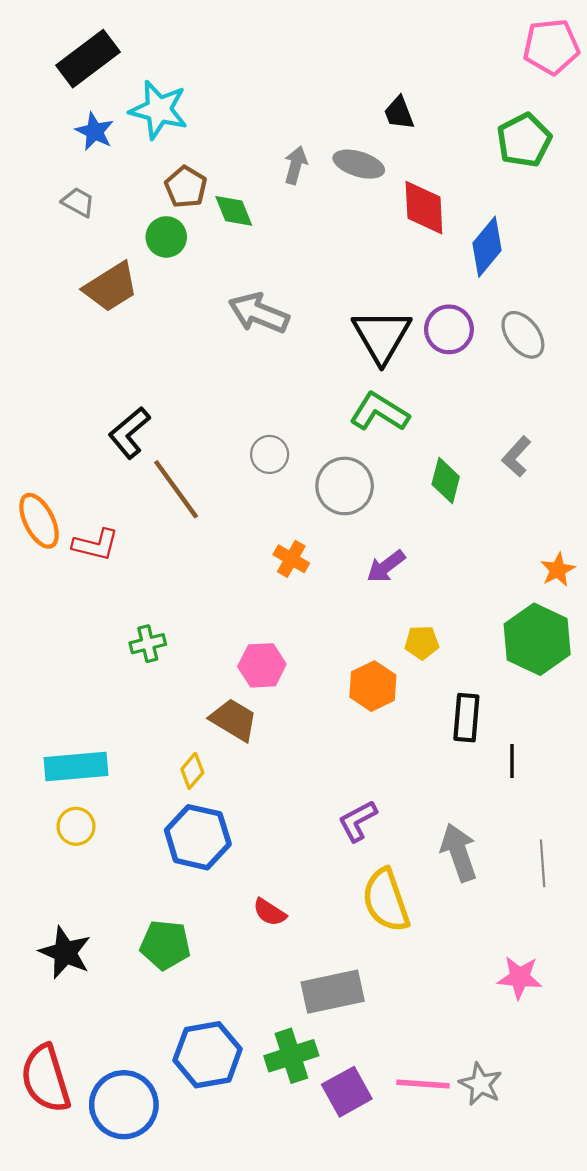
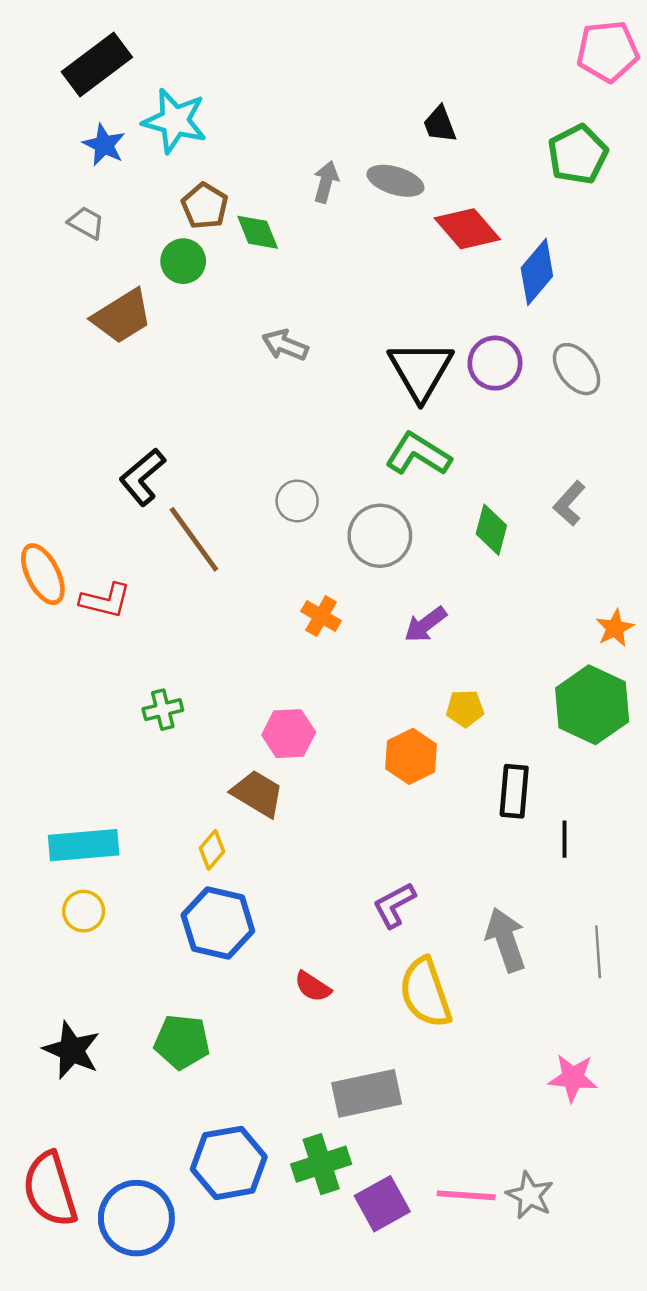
red diamond: (424, 208) -> (467, 229), turned -38
gray arrow: (259, 313) -> (285, 345), size x0.7
red semicircle: (270, 912) -> (313, 987), moved

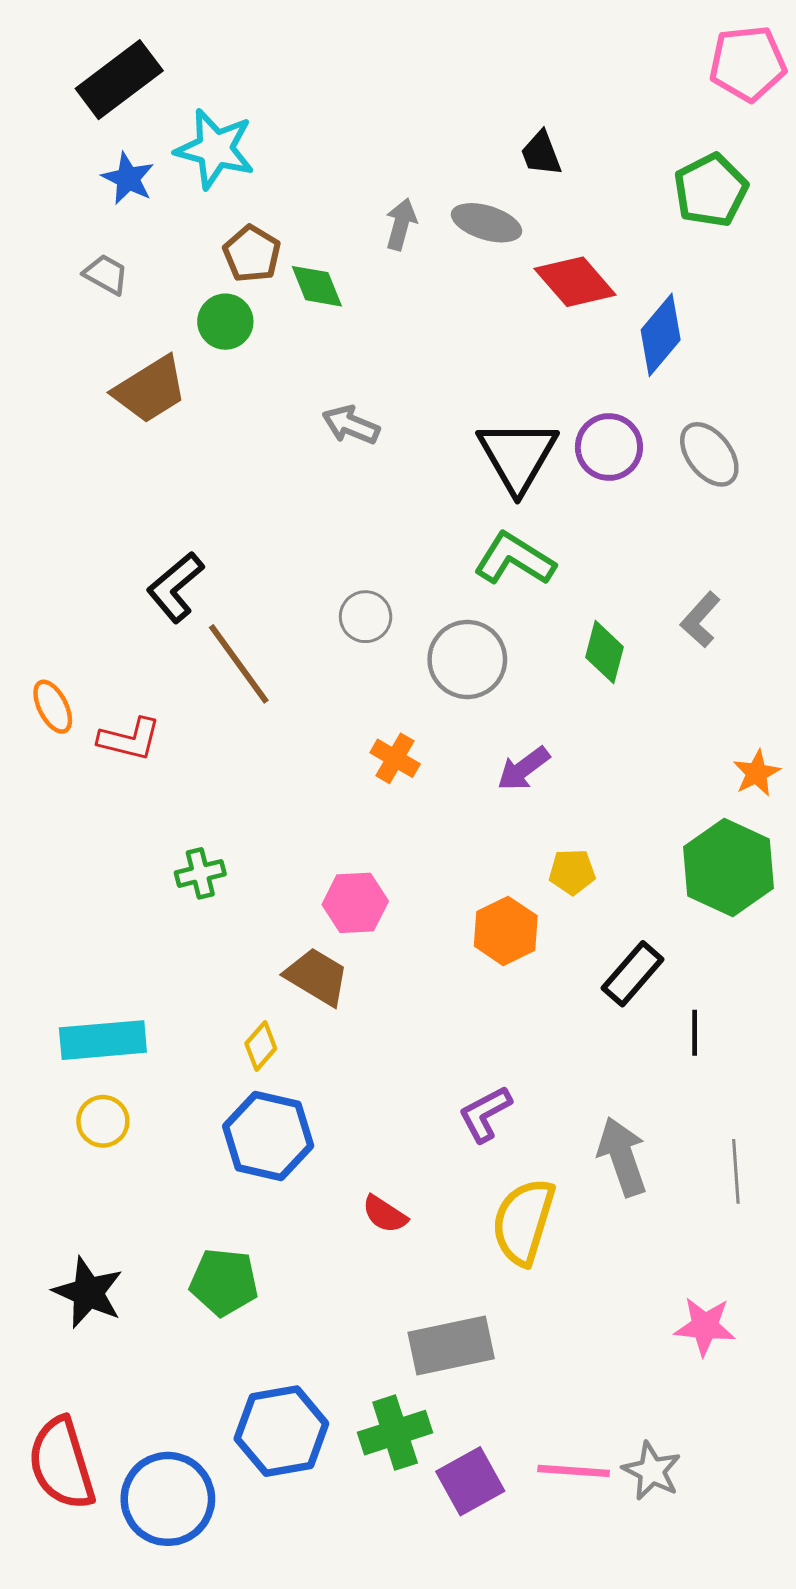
orange ellipse: (43, 574) -> (53, 707), size x0.7
black rectangle: (514, 791) -> (633, 974), turned 36
yellow semicircle: (425, 993) -> (523, 1222), turned 36

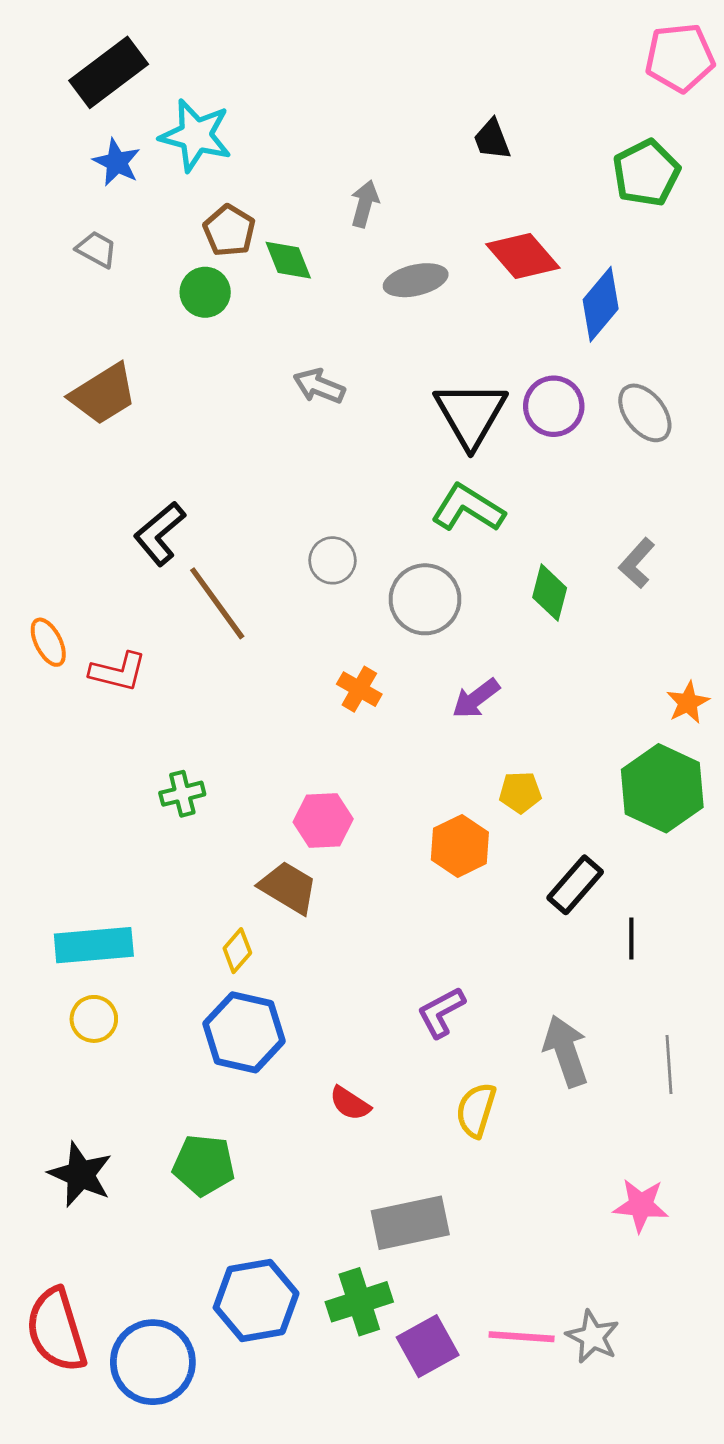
gray ellipse: (487, 223) -> (416, 280), moved, turned -30
brown trapezoid: (150, 389) -> (103, 394), moved
yellow semicircle: (523, 1222) -> (476, 1110), size x0.7

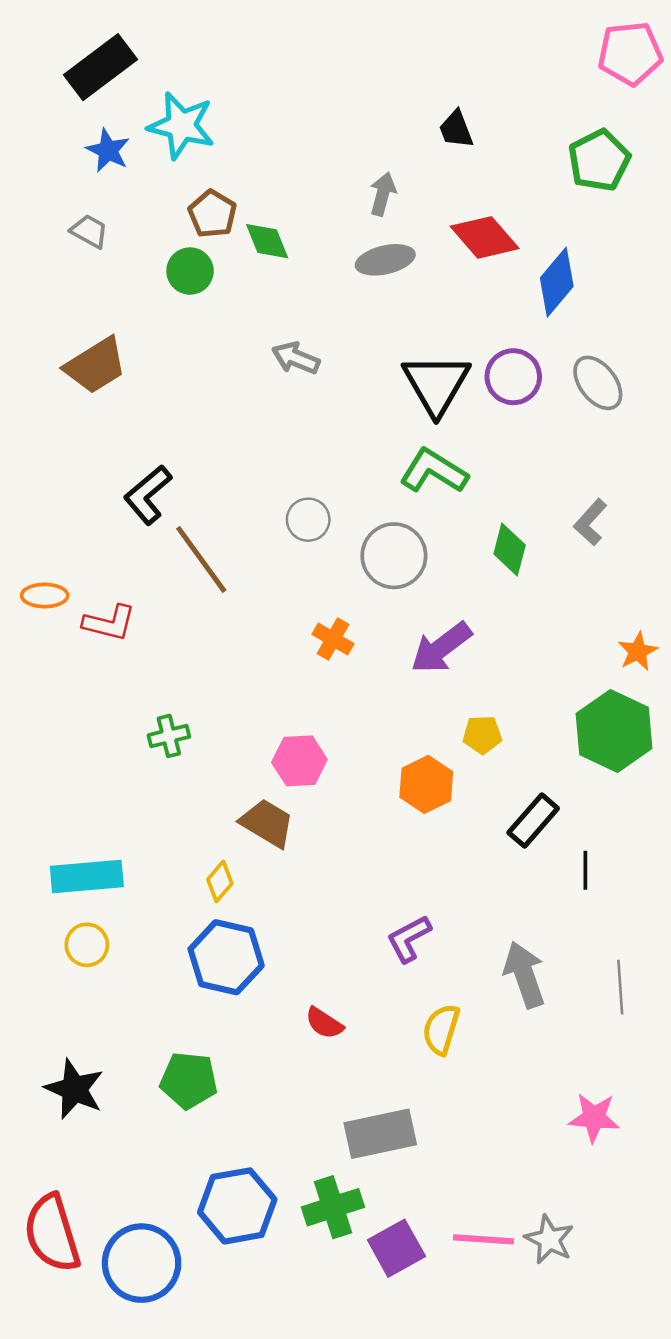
gray arrow: (365, 204) -> (383, 194), moved
orange ellipse: (48, 642) -> (45, 595), turned -63
purple arrow: (476, 698) -> (441, 648), size x1.4

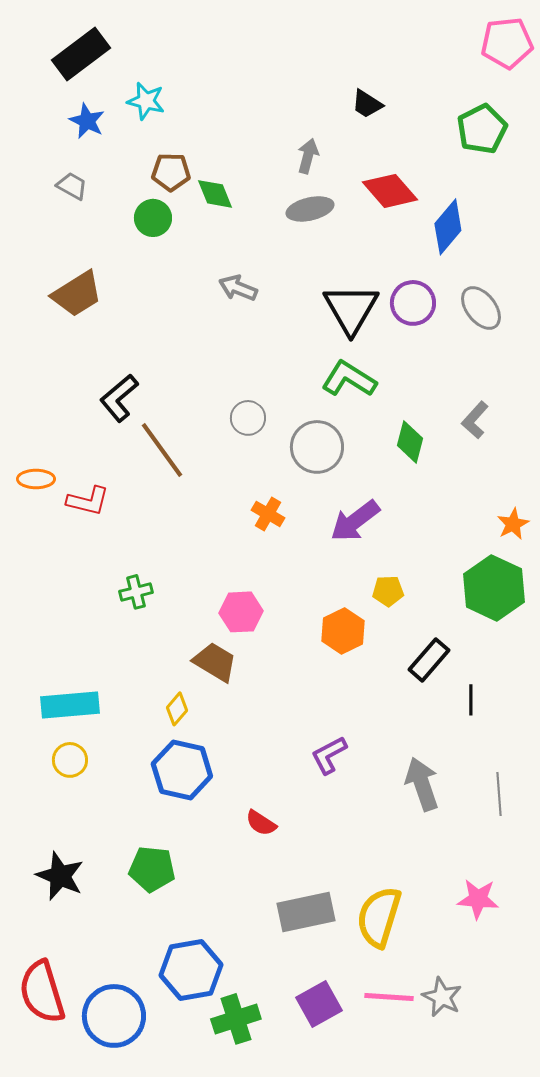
cyan star: (181, 126) -> (146, 101), size x0.7
black trapezoid: (456, 129) -> (367, 104), turned -36
brown pentagon: (212, 214) -> (171, 172), turned -30
yellow semicircle: (441, 1029) -> (379, 917), moved, size x1.5
green cross: (333, 1207) -> (236, 1019), moved

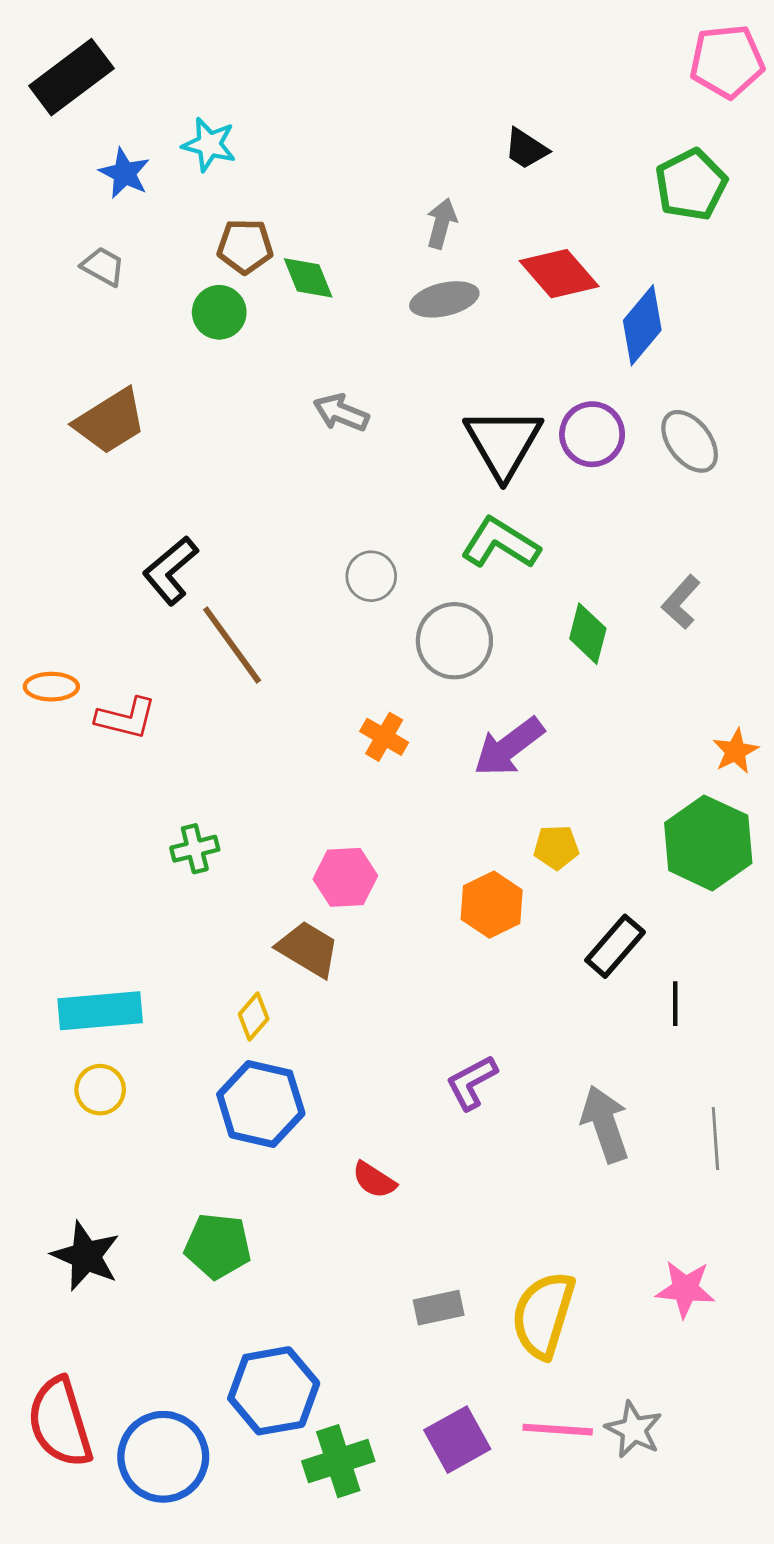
black rectangle: (81, 54) -> (71, 77), moved
gray circle: (248, 418) -> (371, 576), moved
gray rectangle: (306, 912) -> (439, 1308), size x0.6

